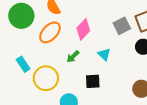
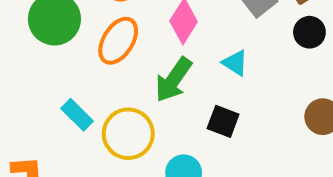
green arrow: (73, 57) -> (174, 80), size x1.6
black square: (93, 81) -> (223, 121), turned 35

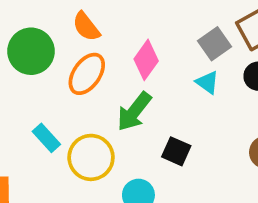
cyan triangle: (235, 63) -> (207, 82), moved

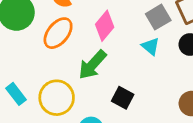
cyan rectangle: (46, 138) -> (16, 94), moved

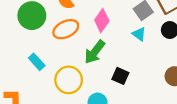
orange ellipse: (58, 33) -> (66, 29), turned 30
cyan rectangle: (16, 94) -> (37, 62), moved

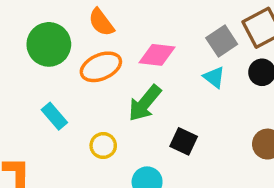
pink diamond: (102, 21) -> (157, 55), turned 60
yellow circle: (69, 80) -> (103, 146), size x0.6

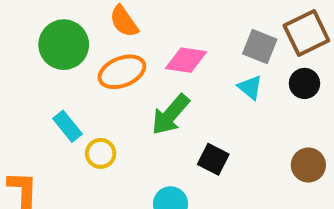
gray square: (222, 41) -> (260, 47), turned -36
yellow circle: (103, 146) -> (101, 153), moved

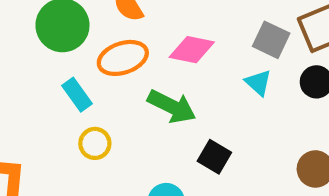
green arrow: (170, 115) -> (172, 107), turned -108
cyan rectangle: (68, 126) -> (77, 95), moved

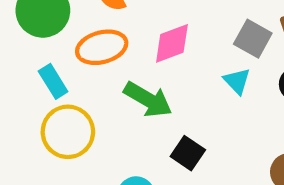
pink diamond: (192, 50) -> (172, 43), turned -36
yellow circle: (95, 143) -> (68, 132), size x1.6

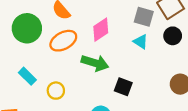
cyan rectangle: (53, 81) -> (27, 76), moved
yellow circle: (68, 132) -> (56, 91), size x0.6

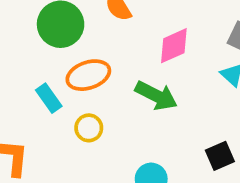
orange ellipse: (63, 41) -> (88, 75), moved
black square: (123, 87) -> (220, 156), moved, turned 36

